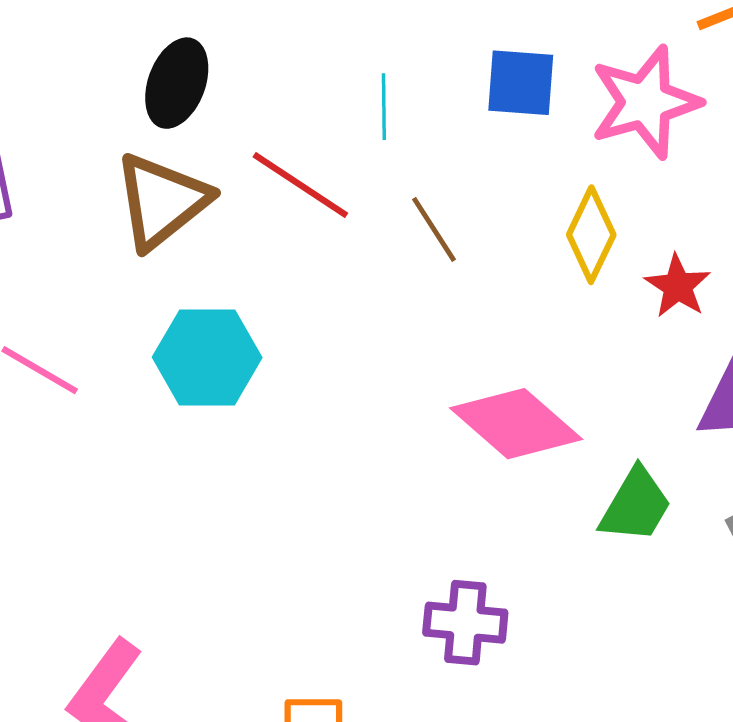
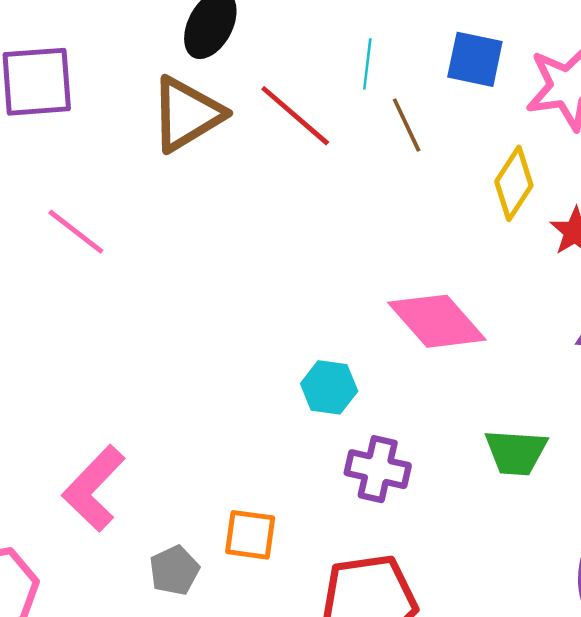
brown line: (434, 229) -> (407, 125), moved
cyan hexagon: (207, 357) -> (329, 387), moved, size x0.7
green trapezoid: (636, 505) -> (516, 452), moved, turned 56

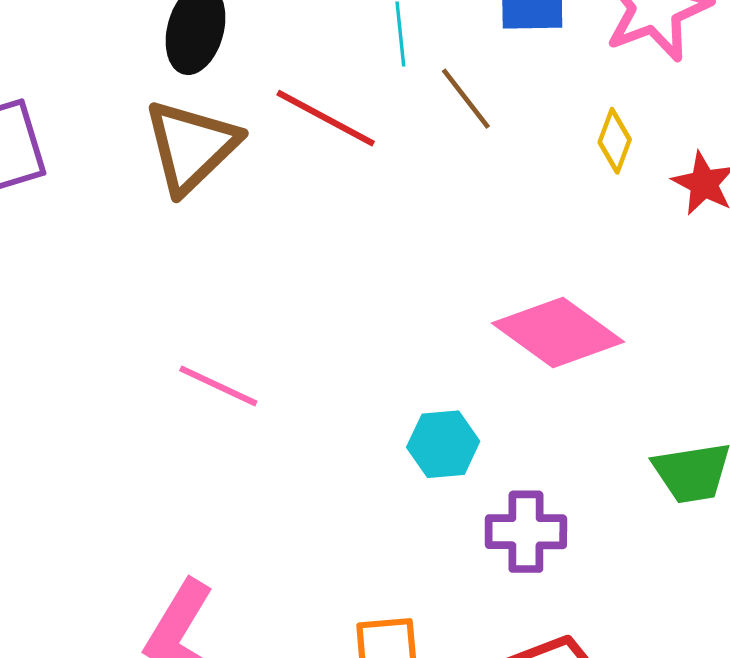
yellow diamond: (514, 183) -> (615, 141), size x0.7
pink line: (76, 232) -> (218, 386), moved

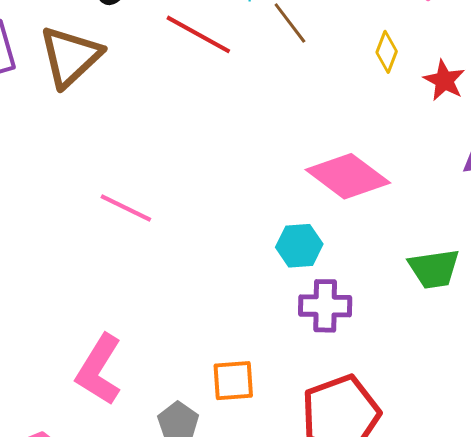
brown triangle: (191, 146) -> (70, 56), moved
cyan hexagon: (443, 444) -> (299, 246), moved

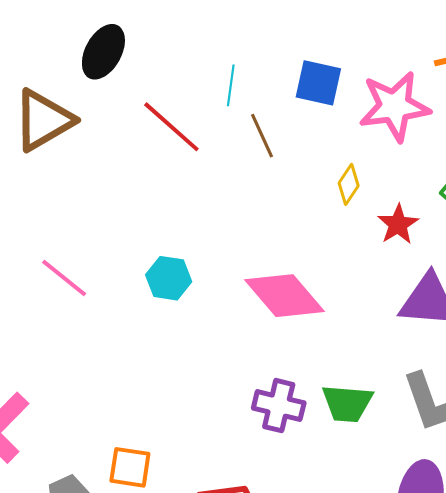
cyan hexagon: (299, 246) -> (169, 278), moved
purple cross: (325, 306) -> (279, 406), moved

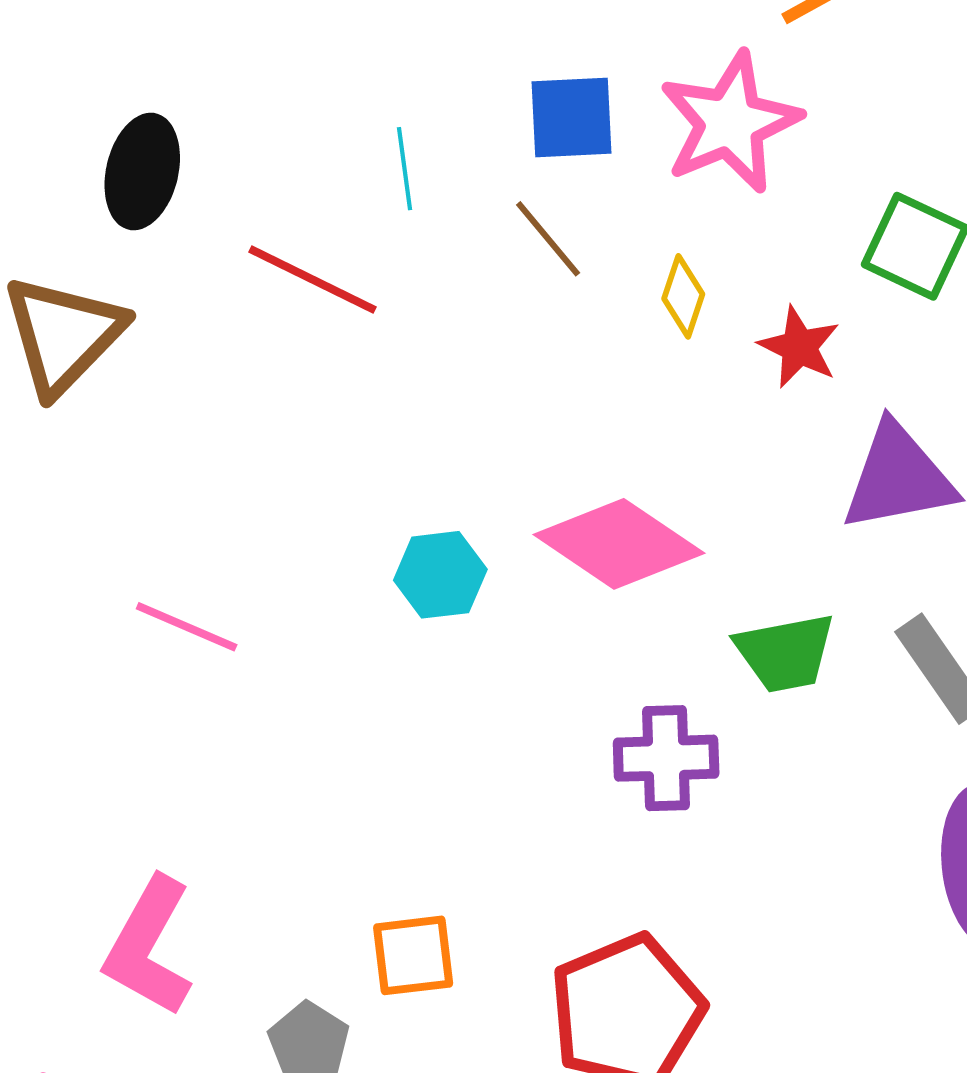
brown line: (262, 136) -> (548, 239), moved
cyan hexagon: (169, 278) -> (440, 575), moved
green trapezoid: (347, 403) -> (785, 653), moved

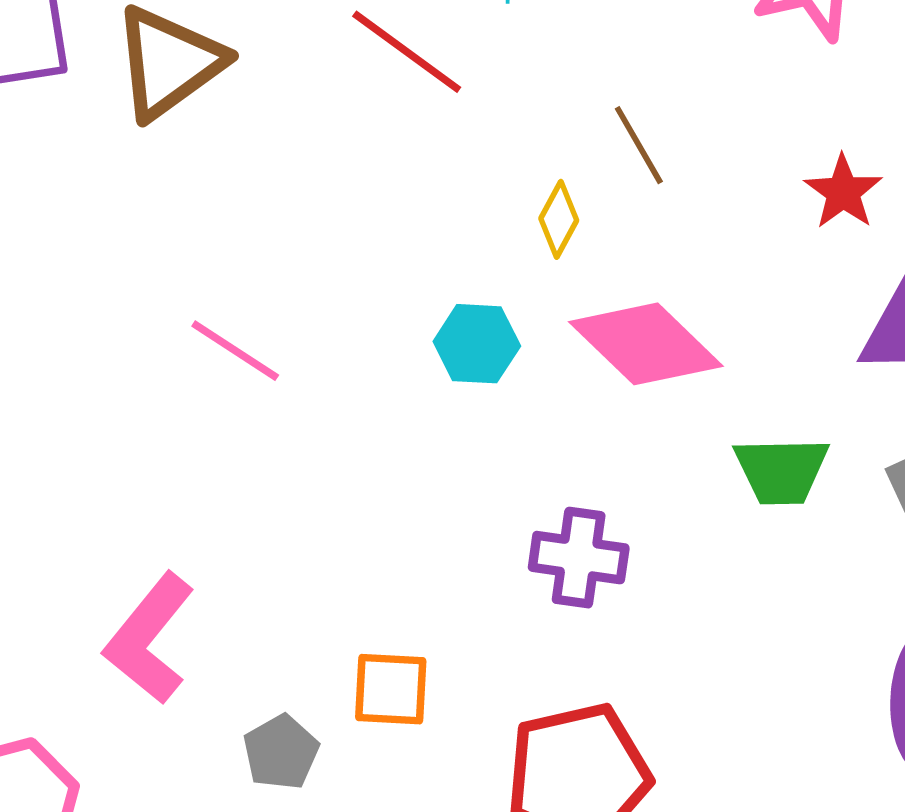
brown line: (548, 239) -> (639, 145), moved
yellow diamond: (683, 296) -> (559, 219), moved
purple cross: (666, 758) -> (579, 558), moved

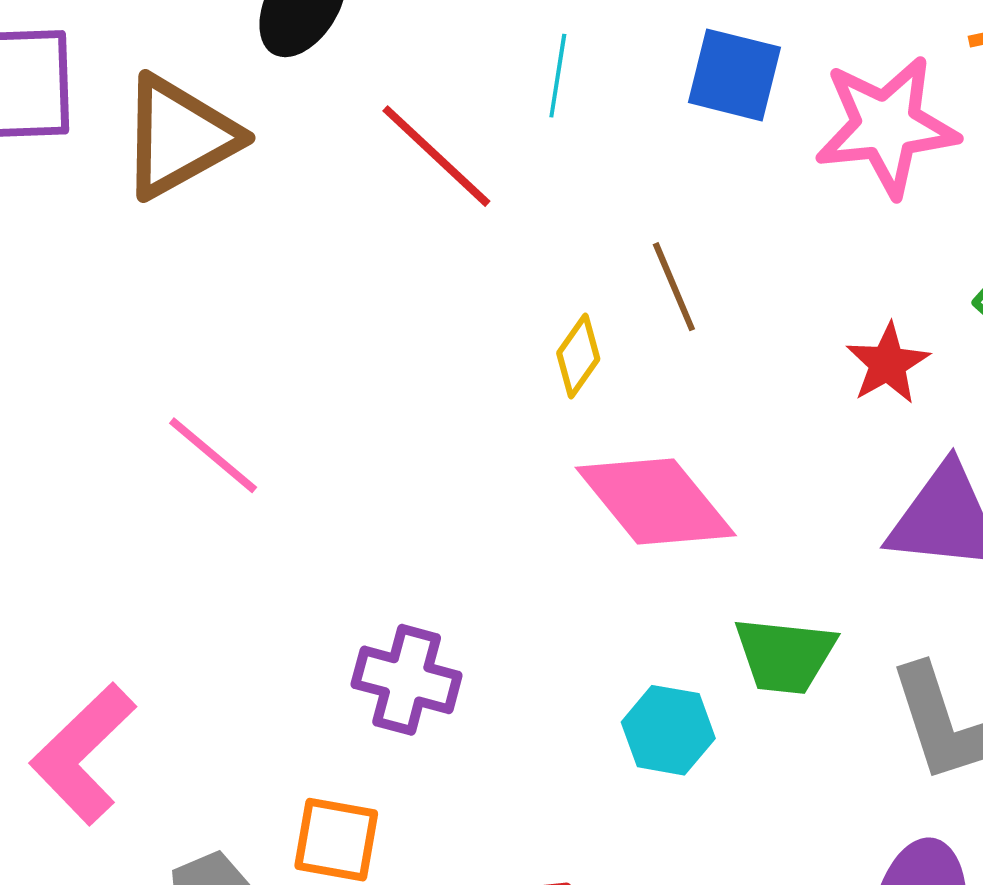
cyan hexagon: (477, 344) -> (668, 730), moved
purple cross: (579, 558) -> (407, 680), moved

